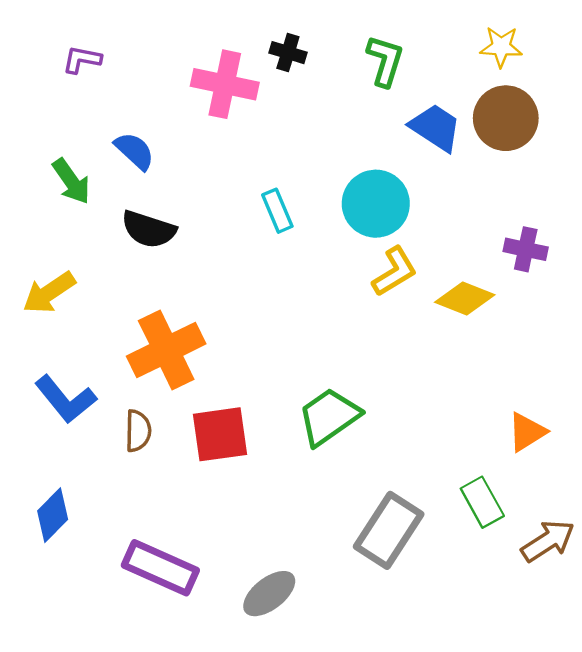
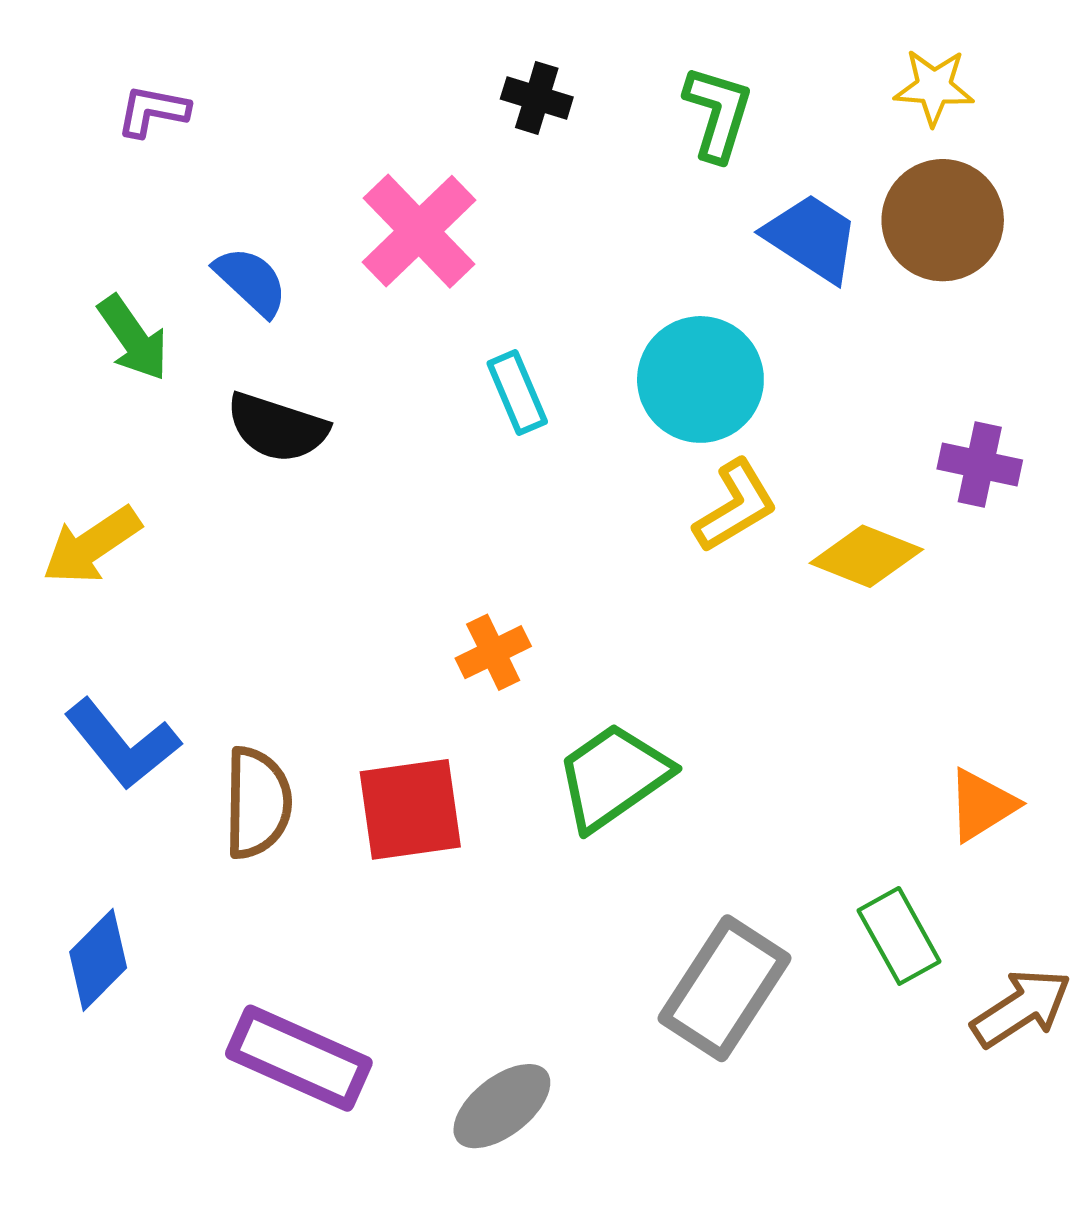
pink cross: (225, 84) -> (419, 231), moved, turned 34
orange cross: (166, 350) -> (493, 652), moved, size x0.5
brown semicircle: (138, 431) -> (257, 803), size x1.4

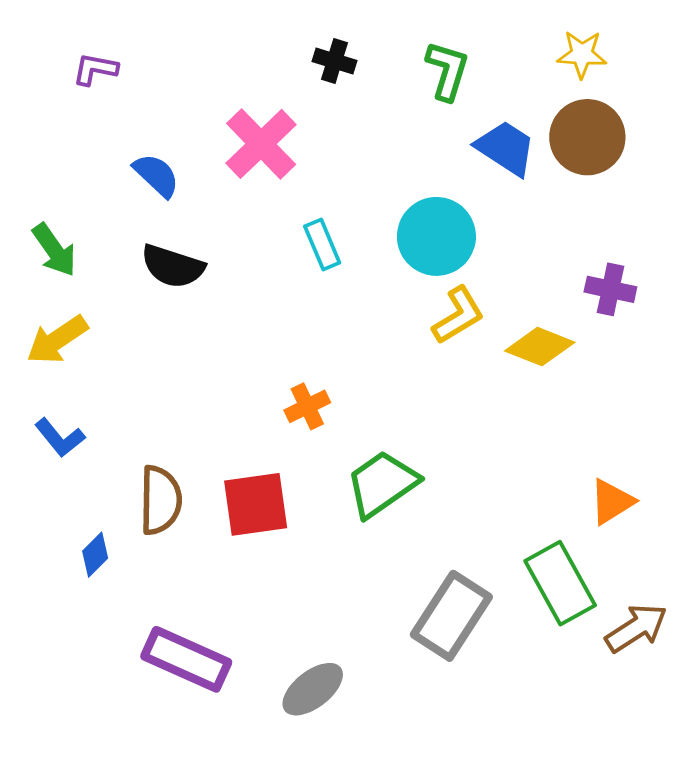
green arrow: (133, 338) -> (54, 250), moved
blue L-shape: (122, 744) -> (60, 438), moved, size x0.7
green rectangle: (899, 936) -> (560, 583), size x1.4
blue diamond: (98, 960) -> (95, 555), moved, size x0.7

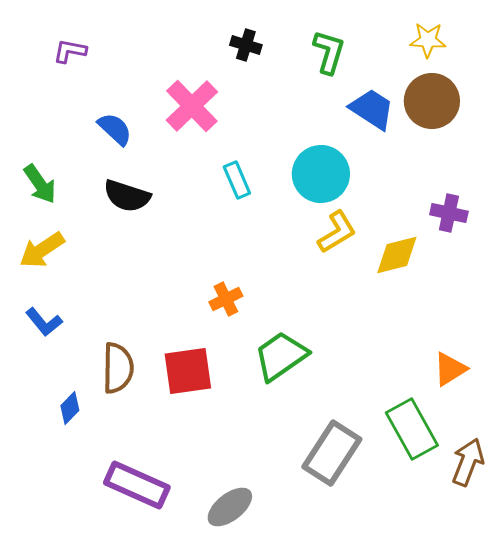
yellow diamond: (540, 347) -> (397, 255), turned -36
brown arrow: (636, 628) -> (468, 462), turned -36

